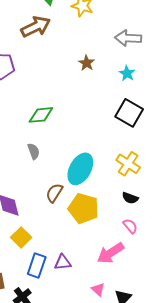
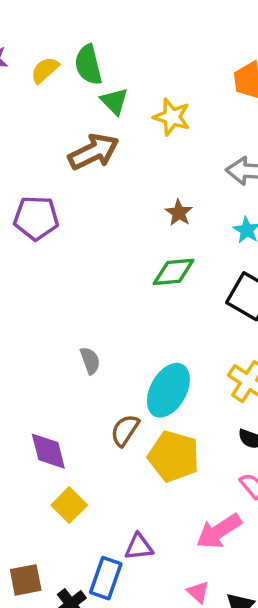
green diamond: (41, 115) -> (174, 272), moved
blue rectangle: (37, 265) -> (106, 578), moved

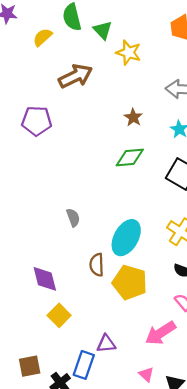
yellow semicircle: (45, 70) -> (42, 37), moved
green triangle: (114, 101) -> (103, 30), moved
brown semicircle: (125, 430) -> (97, 265), turned -35

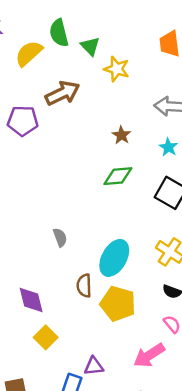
yellow semicircle: (42, 37) -> (29, 53), size x1.4
purple pentagon: (37, 121) -> (23, 121), moved

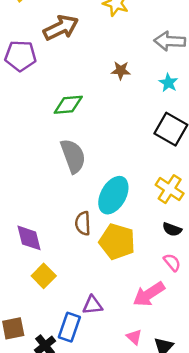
brown star: (121, 135) -> (121, 70), turned -30
green diamond: (118, 176) -> (68, 105), moved
gray semicircle: (60, 237) -> (73, 156), moved, size x1.8

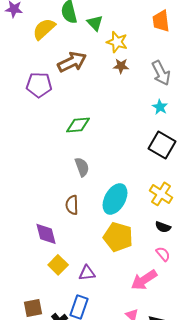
gray arrow: (170, 41) -> (161, 73), turned -120
brown star: (121, 70) -> (121, 66), moved
gray semicircle: (73, 156) -> (82, 167), size x0.7
brown semicircle: (83, 223) -> (72, 205), moved
purple triangle: (93, 305) -> (87, 273), moved

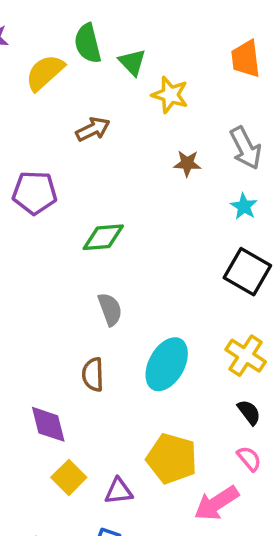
brown arrow: (72, 62) -> (93, 129), size x0.7
brown star: (121, 66) -> (187, 163), moved
purple pentagon: (39, 85) -> (35, 193), moved
black semicircle: (163, 227) -> (249, 412), turned -147
yellow pentagon: (118, 237) -> (172, 459), moved

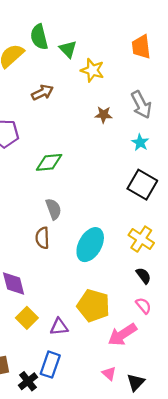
brown semicircle: (93, 375) -> (42, 238), moved

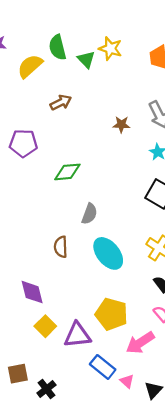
yellow star: (92, 70) -> (110, 48), moved
gray semicircle: (54, 209) -> (89, 214), moved, turned 40
cyan ellipse: (90, 245) -> (108, 253), turned -68
purple triangle: (59, 327) -> (77, 335), size x1.5
blue rectangle: (50, 365) -> (103, 367), moved, turned -70

